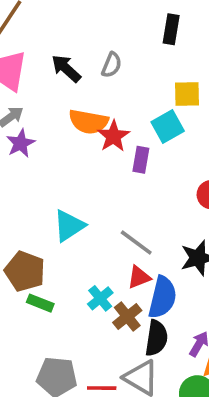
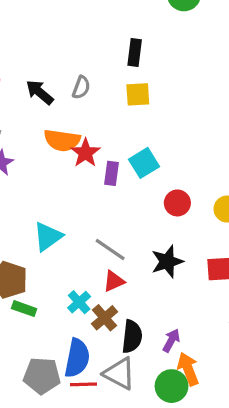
yellow square: (187, 94) -> (138, 94), moved
cyan square: (168, 127) -> (144, 163), moved
blue semicircle: (162, 297) -> (77, 358), moved

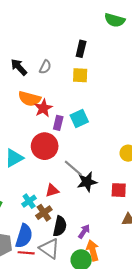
red circle: (177, 203) -> (45, 146), moved, size x1.6
gray line: (110, 250) -> (73, 168), moved

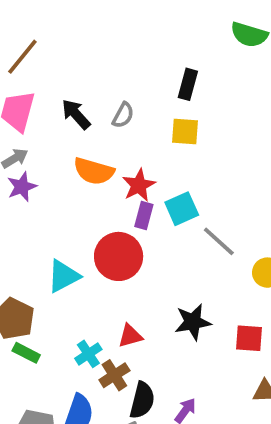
red star: (43, 108) -> (139, 185), moved
gray line: (73, 168) -> (219, 241), moved

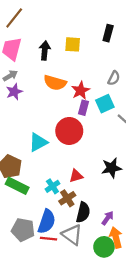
black arrow: (76, 114) -> (45, 50), turned 48
gray semicircle: (123, 115) -> (114, 78), moved
yellow square: (185, 131) -> (73, 44), moved
green rectangle: (26, 353) -> (17, 186), size x1.5

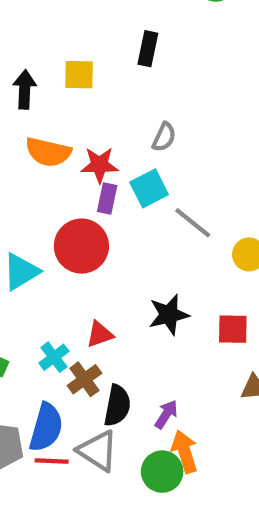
red star: (81, 91) -> (100, 165), turned 30

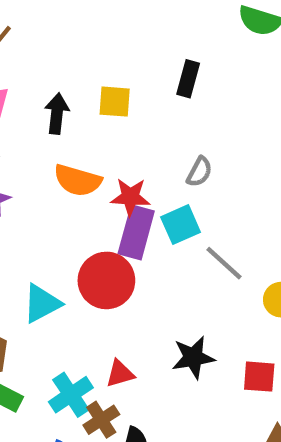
purple rectangle: (107, 198) -> (136, 232), size x1.6
cyan cross: (54, 357) -> (71, 395), size x1.4

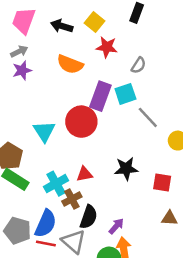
yellow square: (115, 102) -> (95, 22), turned 30
black arrow: (57, 114) -> (62, 26), turned -85
red star: (130, 197) -> (107, 47), moved
cyan triangle: (42, 303) -> (44, 131), turned -40

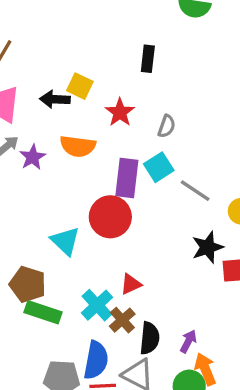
yellow square: (95, 22) -> (80, 86), moved
red star: (107, 47) -> (120, 112), turned -30
purple star: (22, 70) -> (33, 157), moved
black star: (126, 169) -> (208, 247), moved

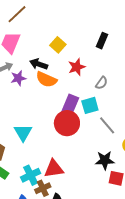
black arrow: (55, 99) -> (39, 64), moved
red circle: (110, 217) -> (67, 123), moved
red triangle: (131, 284) -> (54, 169), size x1.5

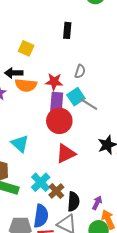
red star: (77, 67) -> (54, 82), moved, turned -30
gray line: (107, 125) -> (88, 104), moved
red triangle: (54, 169) -> (66, 154), moved

